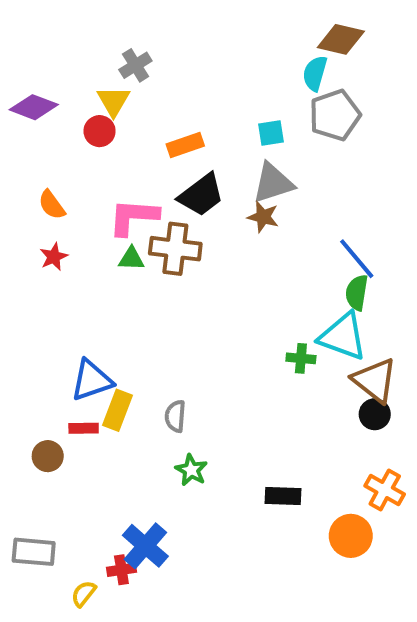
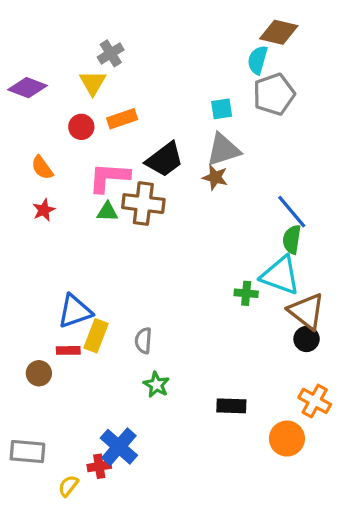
red circle: (100, 131) -> (81, 127), moved
orange rectangle: (185, 145) -> (122, 119), moved

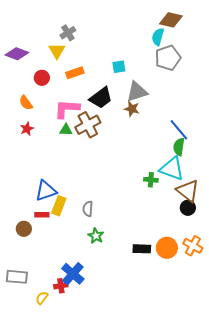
cyan square: (222, 109) -> (119, 67), moved
red circle: (81, 127) -> (42, 78), moved
brown cross: (143, 204) -> (88, 125), turned -35
orange circle: (287, 439) -> (167, 248), moved

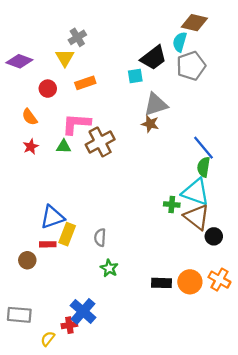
black trapezoid: (101, 98) -> (154, 58), moved
green triangle: (66, 130) -> (64, 147), moved
brown triangle: (188, 191) -> (197, 217), moved

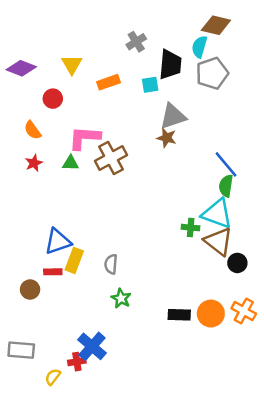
gray cross: (77, 37) -> (136, 42), moved
black trapezoid: (154, 58) -> (170, 64), turned -48
orange rectangle: (85, 83) -> (108, 82), moved

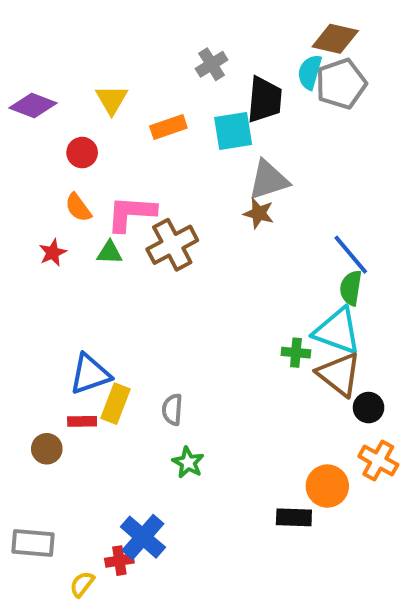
gray pentagon: (212, 73) -> (341, 84), moved
cyan square: (150, 85) -> (233, 131), size x1.5
orange semicircle: (33, 130) -> (78, 207), moved
orange cross: (244, 311) -> (378, 461), moved
black rectangle: (179, 315) -> (294, 517), moved

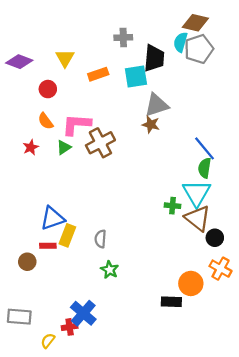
gray cross: (212, 64) -> (123, 38), turned 30
green triangle: (110, 253) -> (64, 147), turned -35
cyan triangle: (337, 331) -> (197, 193), turned 40

